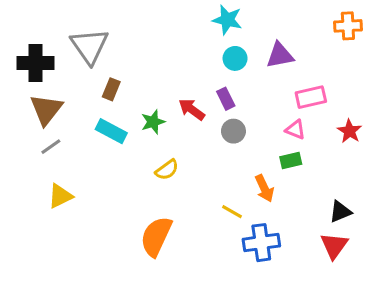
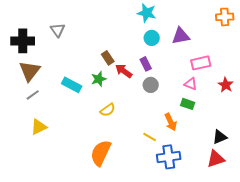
gray triangle: (90, 46) -> (58, 30), size x0.6
brown rectangle: (111, 89) -> (108, 58), moved, turned -56
green rectangle: (291, 161) -> (188, 104), turned 32
red triangle: (334, 246) -> (216, 159), turned 36

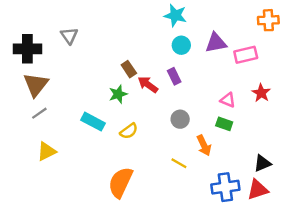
pink rectangle: (201, 63) -> (246, 55), moved
cyan rectangle: (72, 85) -> (93, 122), moved
gray circle: (151, 85) -> (180, 119), moved
red star: (226, 85) -> (261, 93), moved
blue cross: (169, 157) -> (225, 187), moved

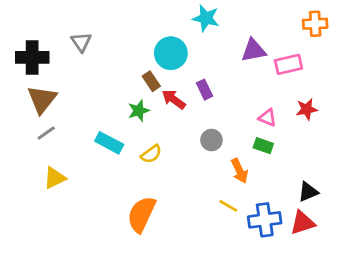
cyan circle: (181, 45) -> (171, 53), moved, size x1.5
red star: (261, 93) -> (307, 109), turned 30
yellow line: (179, 163) -> (228, 206), moved

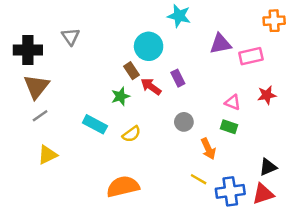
orange semicircle: (141, 214) -> (123, 187), turned 52

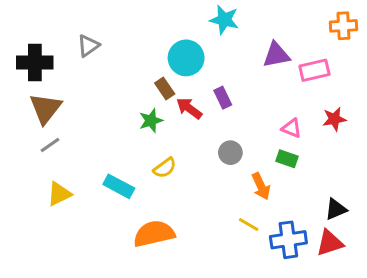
gray triangle: (71, 37) -> (88, 46), turned 30
cyan rectangle: (95, 124) -> (119, 186), moved

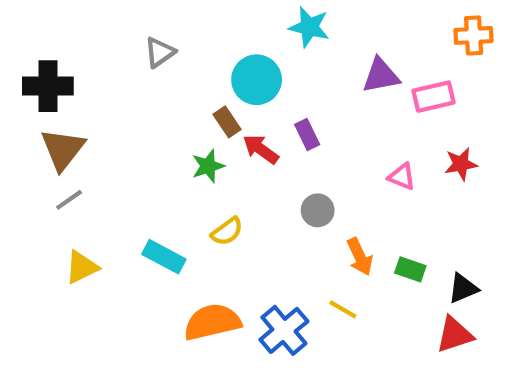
gray triangle: (88, 46) -> (160, 52), moved
green rectangle: (287, 159) -> (410, 269), moved
blue cross: (288, 240) -> (284, 330), moved, turned -32

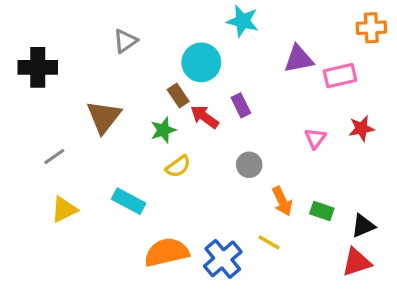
brown triangle: (63, 149) -> (104, 117), moved
pink triangle: (402, 177) -> (315, 138), turned 45
yellow semicircle: (227, 231) -> (178, 166), moved

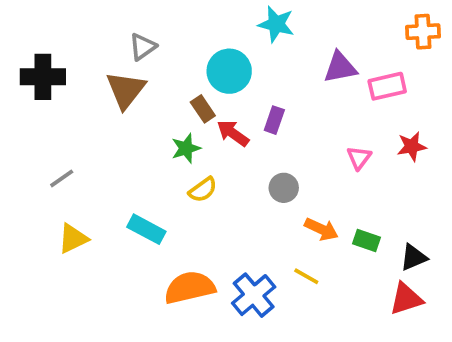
purple rectangle: (241, 105) -> (274, 120), turned 45
brown triangle: (104, 117) -> (126, 90), moved
orange arrow: (282, 201) -> (321, 229), turned -40

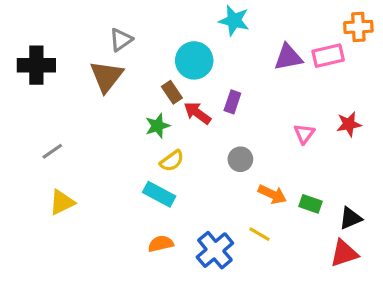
pink rectangle: (387, 86) -> (328, 56), moved
cyan rectangle: (146, 229) -> (159, 194), moved
orange semicircle: (190, 288) -> (161, 244), size x0.6

